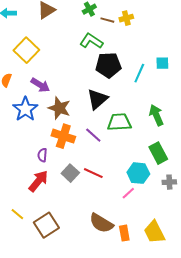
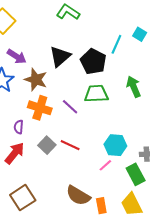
cyan square: (162, 63) -> (140, 34), turned 32
black pentagon: (108, 65) -> (93, 61), moved, turned 30
black triangle: (97, 99) -> (60, 56), moved
green rectangle: (158, 153) -> (136, 174), moved

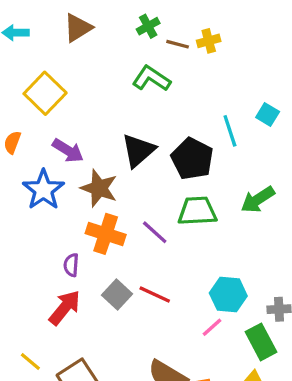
cyan line: (116, 44) -> (230, 131), turned -42
green arrow: (134, 87) -> (258, 200), turned -100

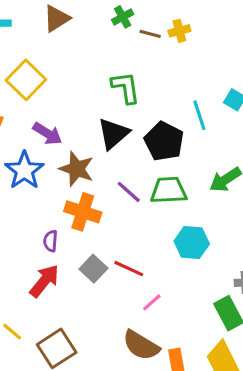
green L-shape: (151, 79) -> (126, 88), moved, turned 48
purple line: (155, 232) -> (129, 192), moved
cyan hexagon: (228, 294) -> (192, 243), moved
pink line: (212, 327) -> (152, 302), moved

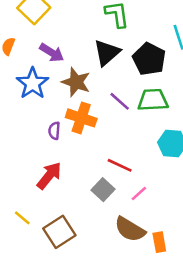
purple semicircle: (50, 241) -> (54, 131), moved
gray square: (93, 269) -> (103, 190), moved

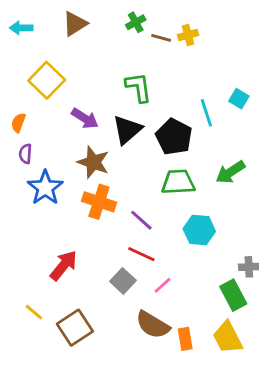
purple arrow: (52, 53) -> (85, 118), moved
blue star: (33, 83) -> (45, 188), moved
purple line: (120, 101) -> (141, 220), moved
purple semicircle: (54, 131) -> (25, 154), moved

